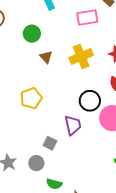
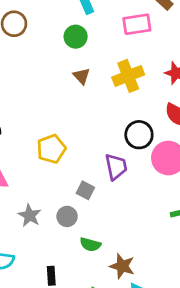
green circle: (32, 34) -> (76, 37), moved
yellow pentagon: (31, 98) -> (51, 149), moved

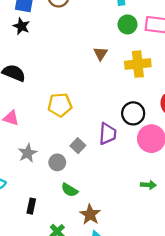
green circle: (76, 37) -> (128, 24), moved

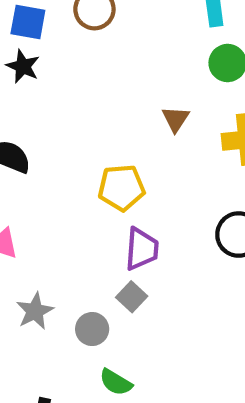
yellow pentagon: (60, 105) -> (121, 188), moved
purple trapezoid: (108, 134) -> (142, 249), moved

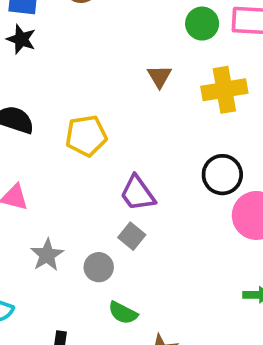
yellow pentagon: (121, 188) -> (86, 136), moved
purple trapezoid: (142, 249) -> (138, 193), turned 144

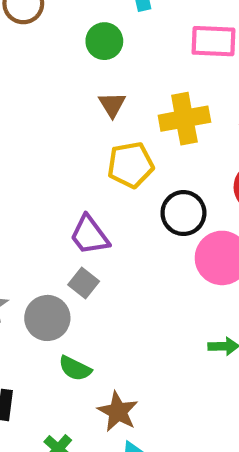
green circle: (202, 24) -> (104, 41), moved
yellow pentagon: (86, 136) -> (131, 165), moved
gray circle: (99, 267) -> (47, 318), size x1.4

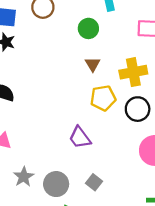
black circle: (183, 213) -> (138, 109), moved
gray square: (84, 283) -> (94, 182), moved

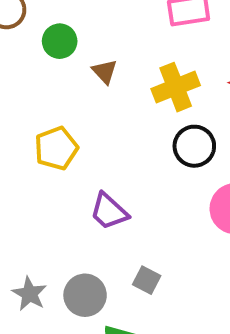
green circle: (88, 28) -> (60, 41), moved
brown triangle: (93, 64) -> (105, 72), moved
yellow pentagon: (103, 98) -> (56, 148), moved

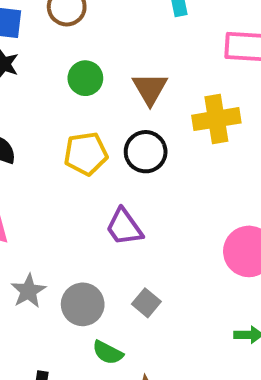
green circle: (60, 41) -> (85, 78), moved
brown triangle: (105, 72) -> (150, 89), size x1.4
black circle: (194, 146) -> (146, 152), moved

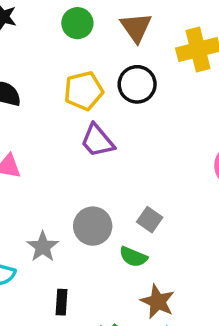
purple trapezoid: (124, 227) -> (97, 141), moved
gray star: (28, 291) -> (43, 247), moved
green semicircle: (108, 353) -> (133, 257), moved

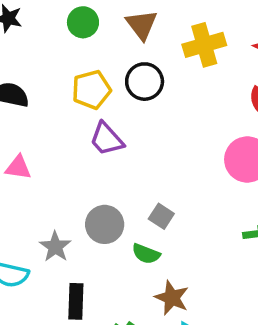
black rectangle: (62, 302) -> (76, 301), size x1.4

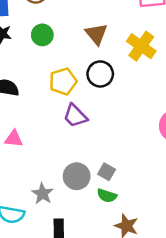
green circle: (83, 22) -> (42, 35), moved
yellow cross: (204, 45) -> (141, 46), turned -36
gray square: (161, 216) -> (107, 172), moved

